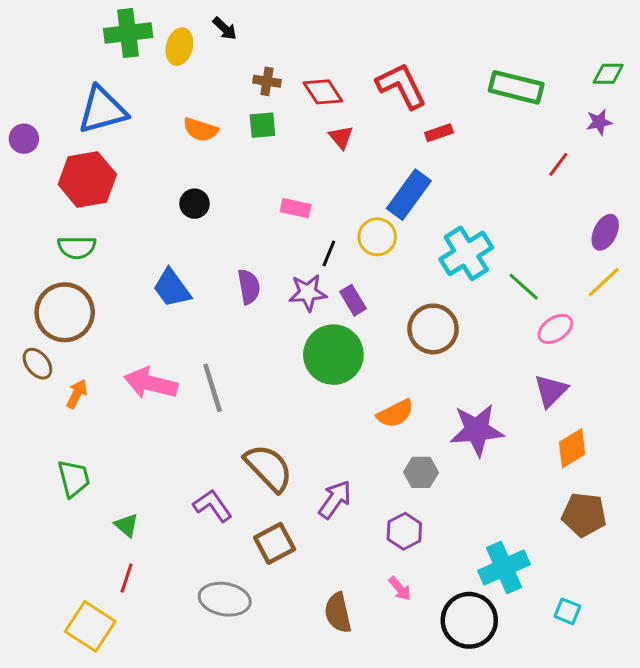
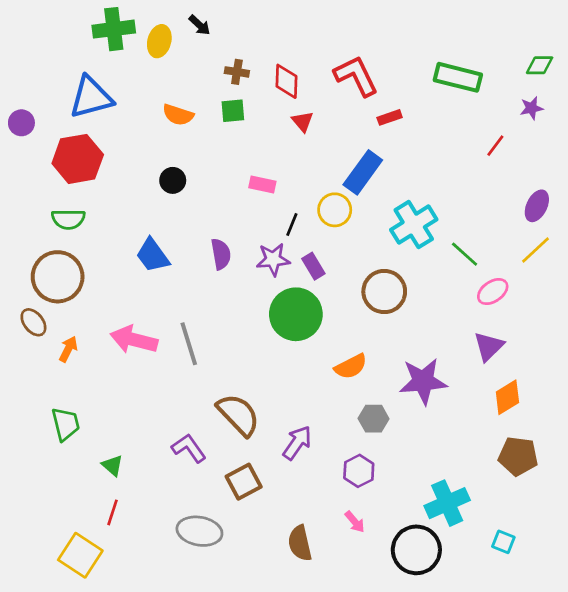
red diamond: (323, 92) -> (287, 81), turned 36

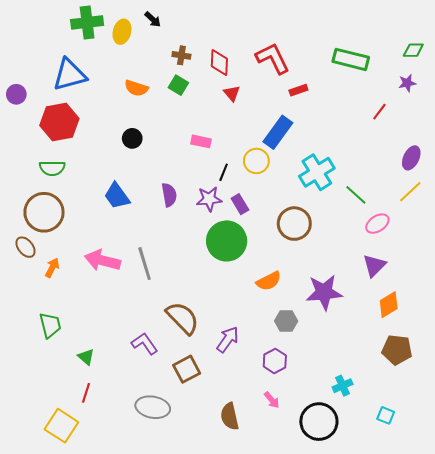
green square: (233, 111) -> (178, 85), turned 36
cyan cross: (447, 503) -> (343, 386), size x0.6

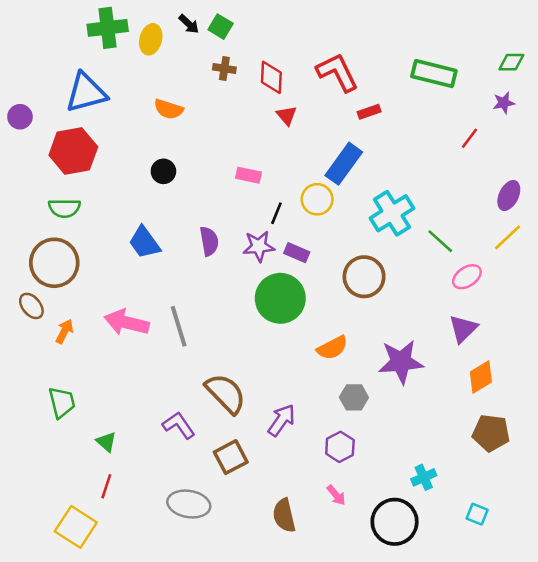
green square: (178, 85) -> (221, 27), moved
purple rectangle: (240, 204) -> (297, 253), turned -36

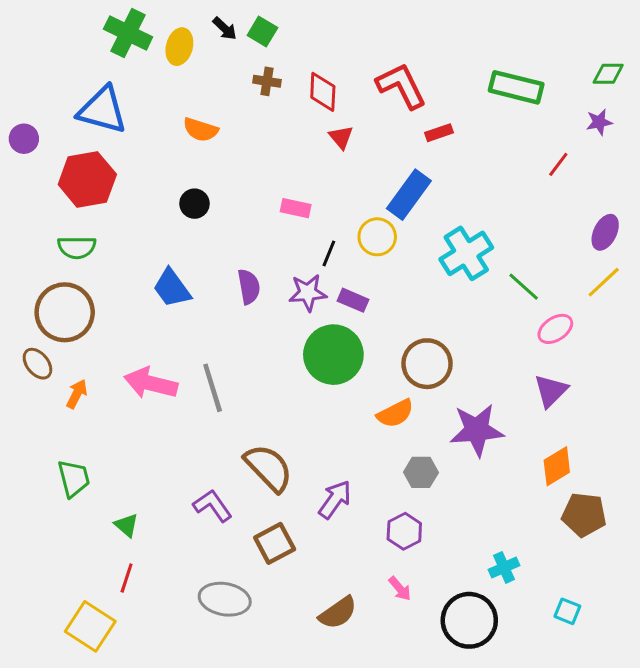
green cross: (108, 28) -> (128, 33), turned 33
blue triangle: (86, 93) -> (102, 110), turned 30
brown circle: (364, 277) -> (427, 364), moved
orange diamond: (481, 377) -> (557, 466), moved
brown semicircle: (284, 515) -> (338, 613), turned -112

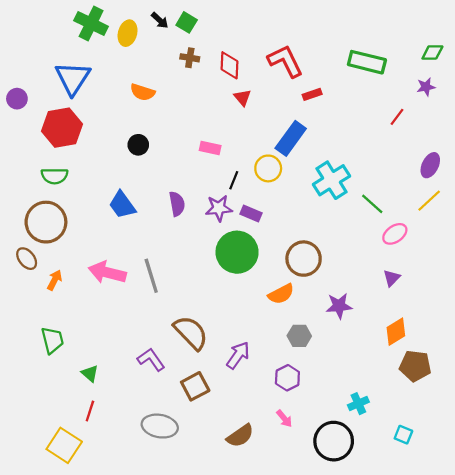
blue triangle: (102, 110) -> (73, 78), turned 48
purple triangle: (551, 391) -> (392, 278), size x0.7
purple star: (477, 430) -> (339, 306), size x0.7

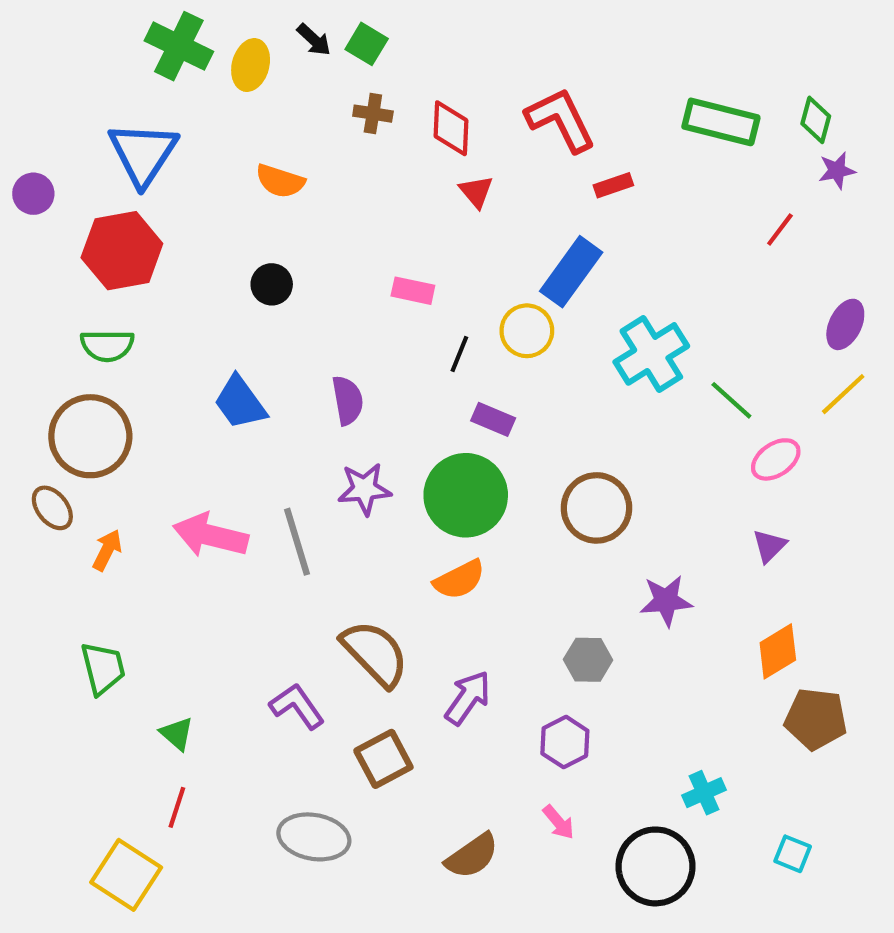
green diamond: (432, 52) -> (816, 120), moved, turned -75
purple star: (219, 208) -> (364, 489), moved
orange semicircle: (281, 294) -> (459, 580), moved

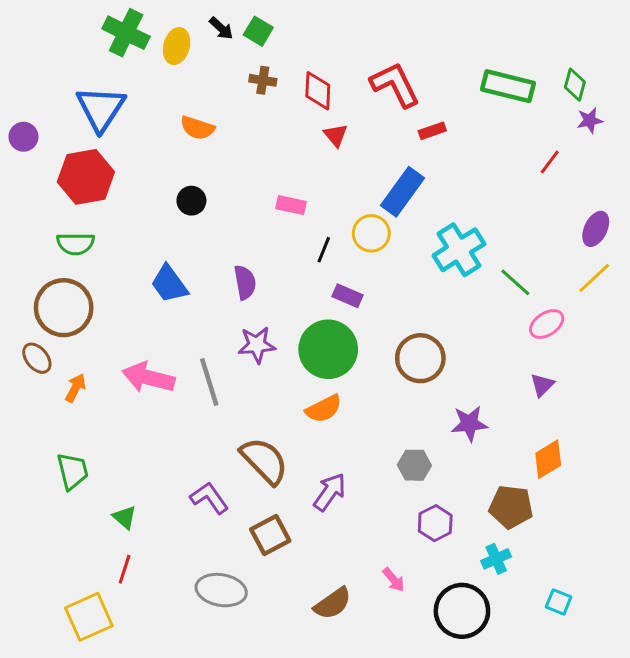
brown pentagon: (816, 719) -> (511, 507), moved
purple hexagon: (565, 742) -> (435, 523), moved
yellow square: (126, 875) -> (89, 617), turned 33

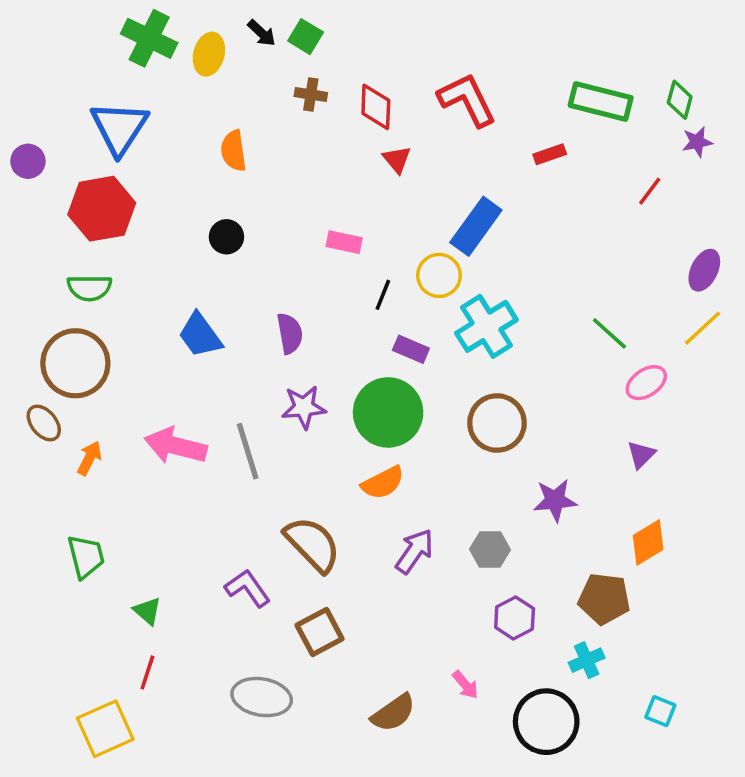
orange semicircle: (197, 128) -> (233, 151), turned 64
red rectangle: (432, 131) -> (550, 154), moved
cyan cross: (459, 250) -> (486, 326), moved
purple arrow: (330, 492) -> (414, 551), moved

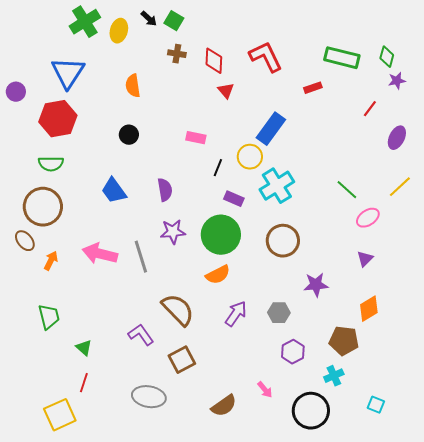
green cross: (149, 38) -> (85, 22), turned 32
purple ellipse: (704, 270) -> (397, 138), moved

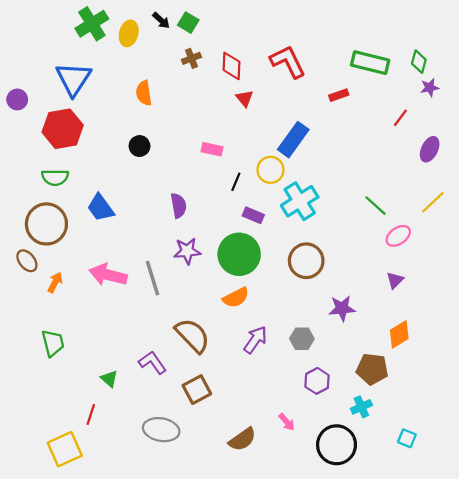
brown cross: (177, 54) -> (191, 58), turned -30
blue trapezoid: (114, 191) -> (101, 208), moved
green triangle: (84, 348) -> (109, 379), moved

